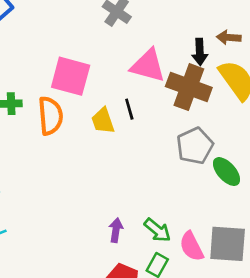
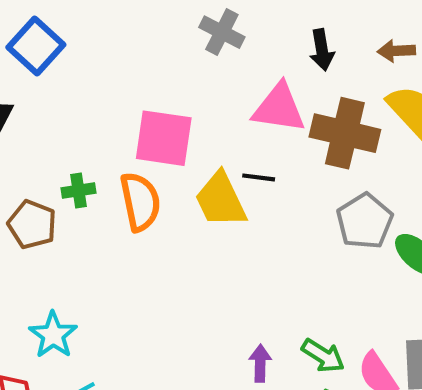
black arrow: (200, 52) -> (322, 50), moved
black line: (129, 109) -> (259, 177), turned -60
yellow trapezoid: (103, 121) -> (221, 200), size x1.4

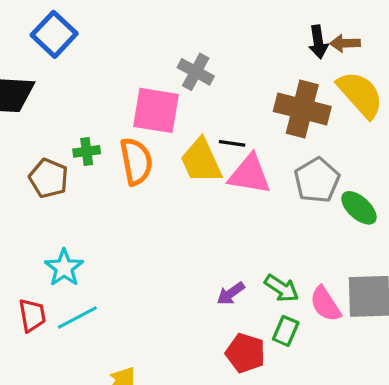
gray cross: (222, 32) -> (196, 72), moved
black arrow: (322, 50) -> (318, 42), moved
pink triangle: (279, 108) -> (250, 174), moved
purple arrow: (260, 363) -> (231, 293), turned -128

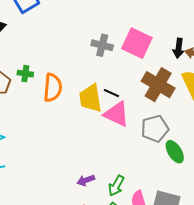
gray cross: (196, 72) -> (102, 45), turned -30
pink square: (156, 110) -> (137, 43), moved
green arrow: (282, 288) -> (116, 186), turned 70

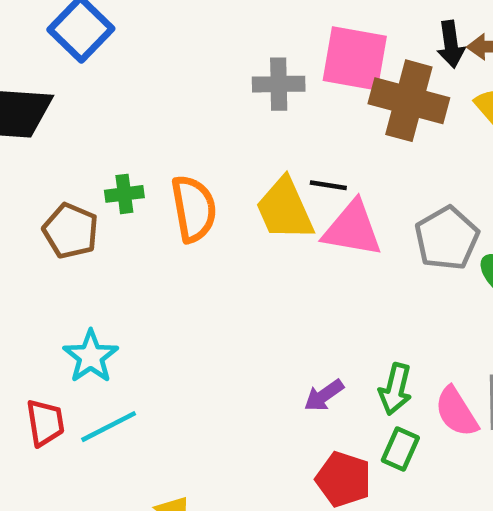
brown cross: (158, 85) -> (409, 101), moved

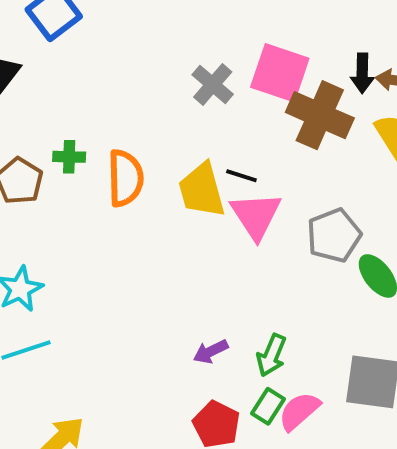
gray cross: (279, 84) -> (213, 84), turned 33
pink triangle: (352, 229) -> (256, 215), turned 38
pink semicircle: (456, 412) -> (299, 411), moved, turned 72

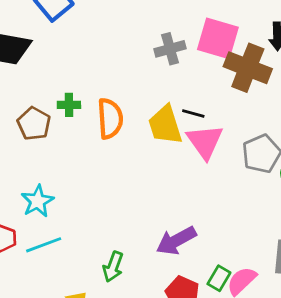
gray cross: (213, 84) -> (170, 49), turned 36
purple arrow: (211, 352) -> (176, 241), size x1.6
green arrow: (271, 355) -> (113, 267), moved

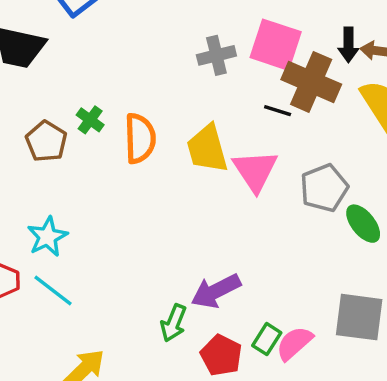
green cross: (69, 105) -> (90, 120), turned 35
black line: (193, 113) -> (278, 111), moved
cyan line: (44, 245) -> (53, 291), turned 56
green arrow: (113, 267) -> (174, 323), moved

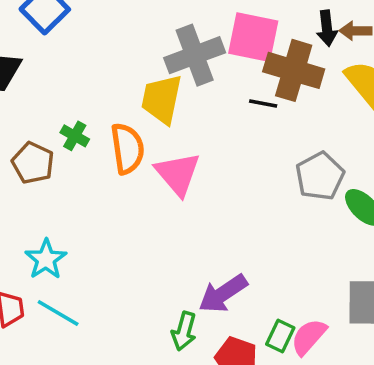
gray cross: (216, 55) -> (195, 55), size x1.5
yellow trapezoid: (207, 149) -> (162, 99), moved, turned 34
pink triangle: (255, 171) -> (178, 174), moved

